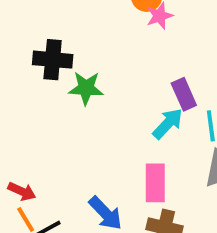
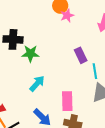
cyan arrow: (168, 124) -> (37, 83), moved

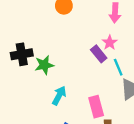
pink star: (67, 15) -> (110, 43), moved

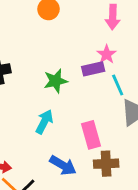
purple rectangle: (99, 54) -> (93, 69), turned -63
green star: (44, 65) -> (56, 81), moved

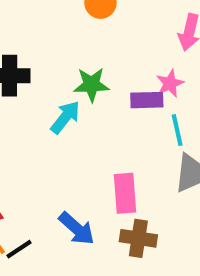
green star: (56, 81) -> (91, 85), moved
cyan arrow: (44, 122) -> (65, 117), moved

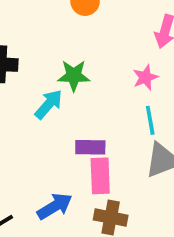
purple rectangle: (147, 100) -> (90, 147), moved
blue arrow: (77, 229) -> (55, 206), turned -75

